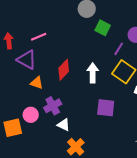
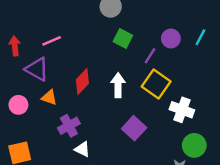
green square: (103, 28) -> (123, 38), moved
purple square: (106, 108) -> (134, 128), turned 36
pink circle: (31, 115) -> (18, 105), moved

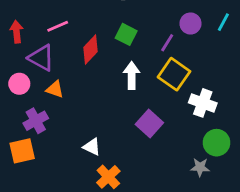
green square: (123, 38) -> (126, 34), moved
red diamond: (82, 82) -> (91, 50), moved
pink circle: (18, 105) -> (19, 84), moved
purple cross: (69, 126) -> (36, 121), moved

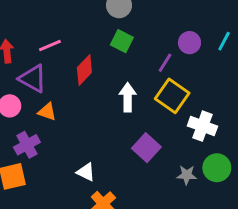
green square: (126, 34) -> (122, 41), moved
gray star: (200, 167) -> (187, 175), moved

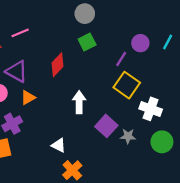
green square: (122, 41) -> (87, 42), turned 36
pink line: (50, 45) -> (20, 33), moved
white arrow: (128, 97) -> (79, 102), moved
orange triangle: (47, 112) -> (28, 98), turned -49
gray star: (187, 175) -> (128, 136), moved

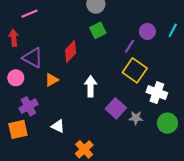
pink line: (20, 33) -> (29, 14), moved
orange triangle: (28, 98) -> (52, 80), moved
white triangle: (59, 145) -> (58, 126), moved

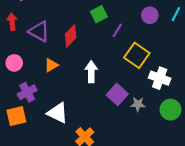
purple line: (130, 46) -> (117, 30), moved
purple triangle: (33, 58) -> (39, 31), moved
white triangle: (58, 126) -> (58, 113), size x1.5

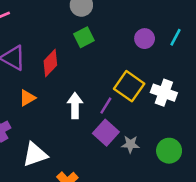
purple line: (117, 30) -> (106, 106), moved
white cross: (160, 78) -> (164, 93), moved
white triangle: (58, 113) -> (35, 155), turned -45

